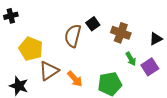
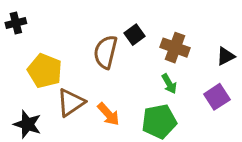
green arrow: (131, 59) -> (169, 84), moved

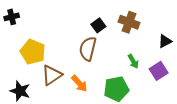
brown cross: (175, 48) -> (129, 22), moved
brown semicircle: (106, 52) -> (88, 49), moved
green arrow: (169, 84) -> (133, 61), moved

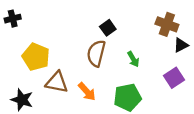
brown cross: (129, 22) -> (167, 24), moved
green arrow: (133, 61) -> (133, 59), moved
brown triangle: (52, 75) -> (57, 82), turned 45

